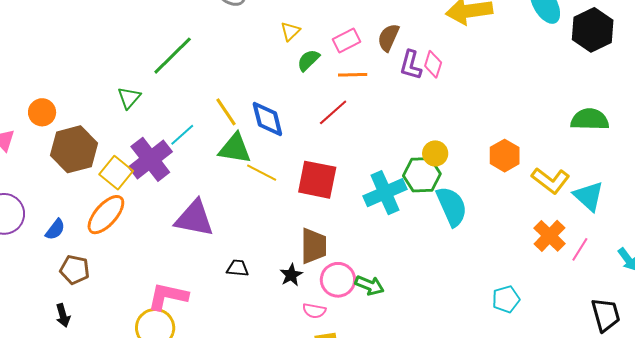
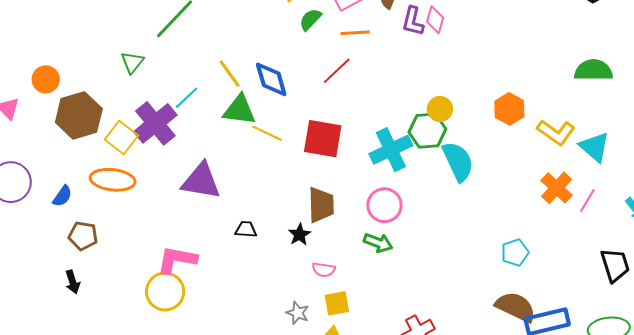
orange ellipse: (106, 215) -> (113, 180), turned 57
pink circle: (338, 280) -> (384, 205), moved

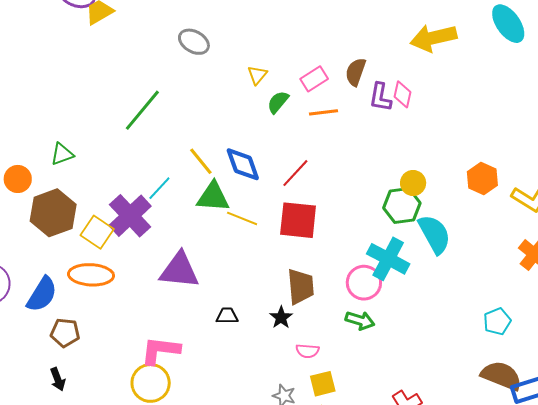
green triangle: (132, 62) -> (62, 154), moved, turned 35
red line: (337, 71) -> (295, 173), moved
cyan cross: (391, 150) -> (388, 259), moved, turned -33
blue semicircle: (62, 196) -> (42, 294), size x1.6

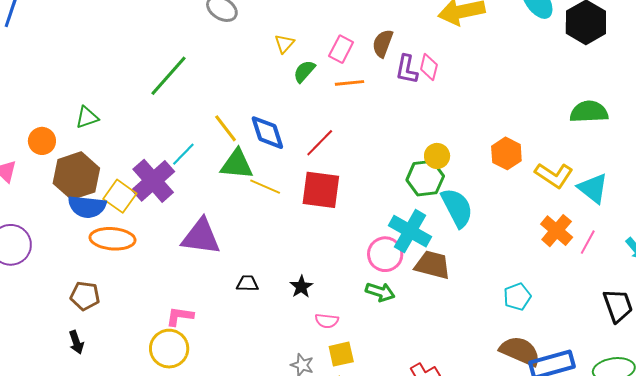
pink rectangle: (314, 79) -> (341, 49), turned -32
brown trapezoid: (301, 286) -> (432, 265), moved, turned -72
blue semicircle: (42, 294) -> (87, 207), moved, turned 63
pink L-shape: (160, 350) -> (180, 316), size x0.7

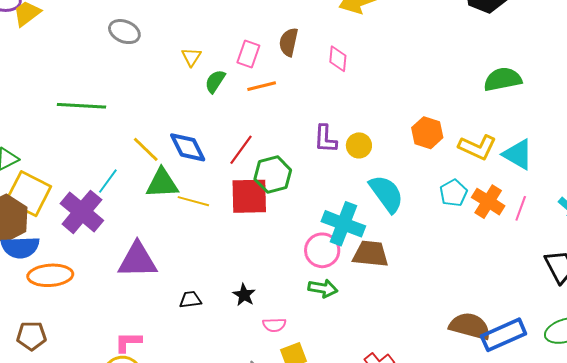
purple L-shape: (407, 69) -> (325, 139), moved
green line: (168, 76) -> (82, 106), turned 60
green hexagon: (425, 178) -> (273, 175), moved
yellow square: (120, 196) -> (29, 194), moved, size x1.4
cyan pentagon: (517, 297) -> (454, 193), moved

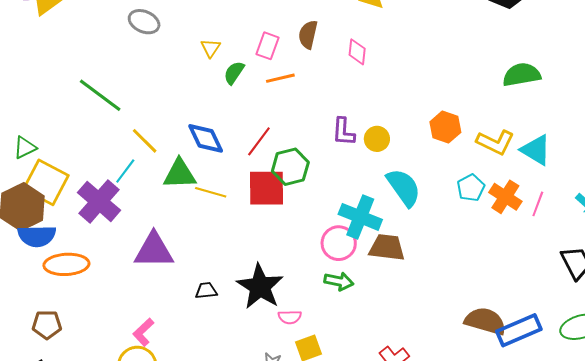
green line: (82, 106) -> (100, 95), turned 33
yellow line: (146, 149) -> (145, 141), moved
black star: (244, 295) -> (260, 287), size x2.0
pink L-shape: (128, 342) -> (143, 332), turned -44

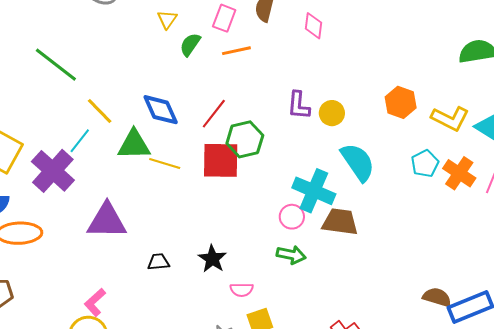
pink circle: (339, 243) -> (292, 217), size x0.7
black star: (260, 287) -> (212, 259), size x0.6
brown semicircle: (485, 321) -> (437, 297), size x0.7

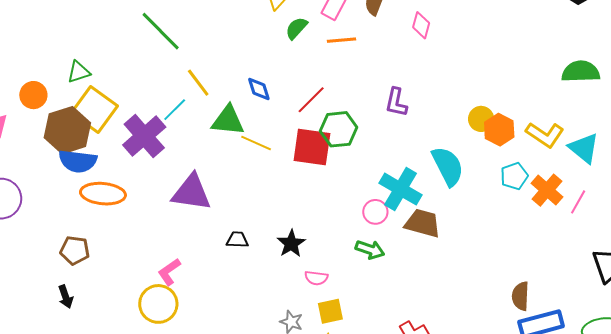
orange hexagon: (401, 102) -> (499, 130), moved
blue diamond: (161, 110) -> (259, 89), size x0.7
yellow circle: (332, 113) -> (481, 119), moved
brown semicircle: (437, 297) -> (520, 296), moved, turned -112

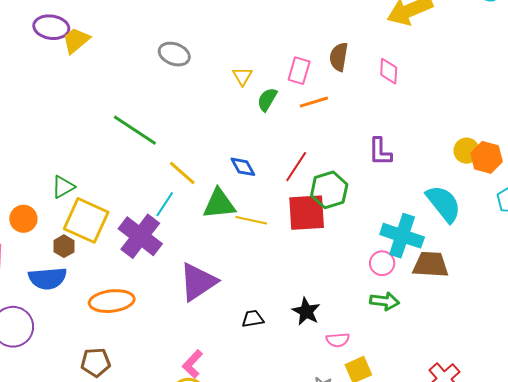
brown hexagon: (67, 130) -> (64, 246), size x0.5
blue semicircle: (78, 161) -> (48, 278), moved
purple triangle: (191, 192) -> (198, 282), turned -30

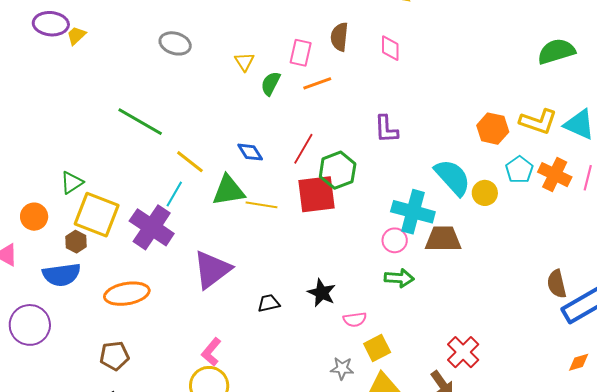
yellow trapezoid: (76, 40) -> (76, 35), size x0.7
yellow circle: (467, 151) -> (485, 193), moved

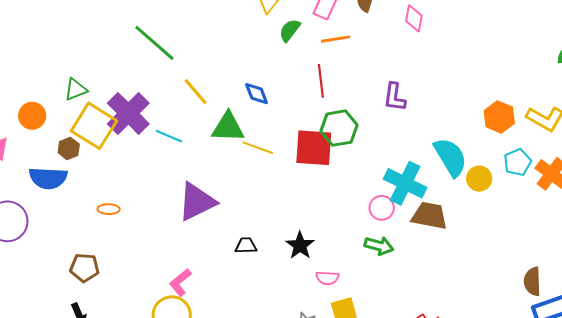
red line: (303, 149) -> (321, 81), moved, turned -48
cyan line: (174, 194) -> (169, 136), moved, turned 72
purple cross: (152, 227) -> (128, 113), moved
orange ellipse: (127, 294) -> (109, 209), size x0.5

